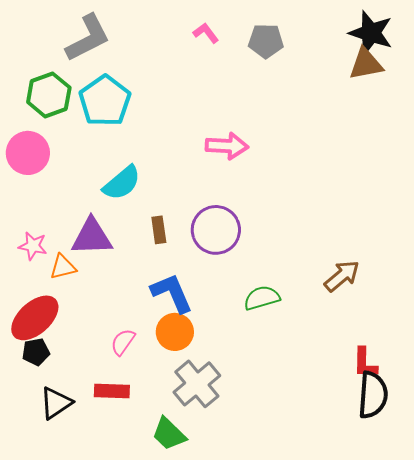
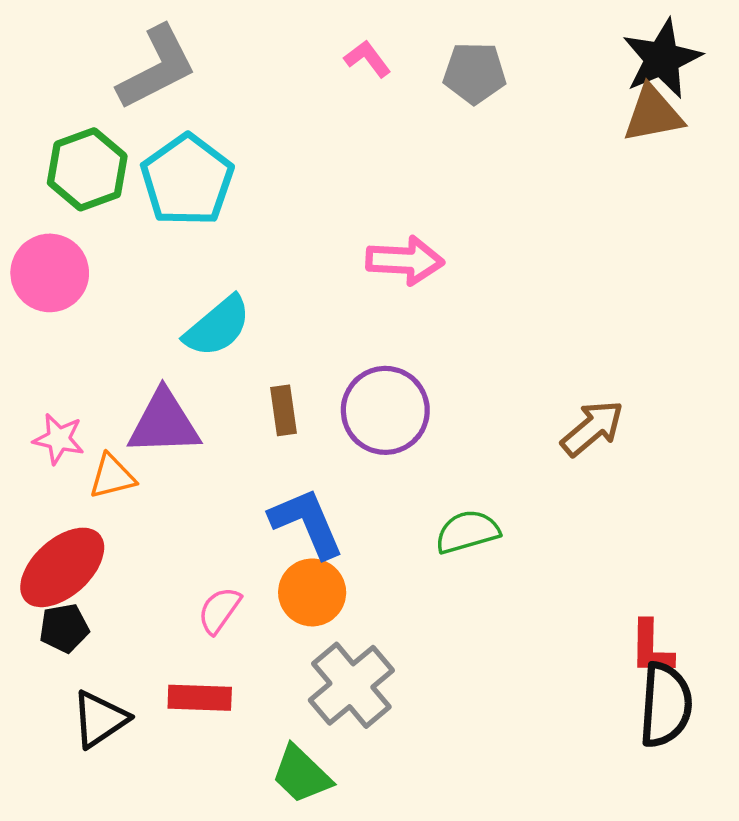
black star: (371, 33) -> (662, 59), turned 30
brown arrow: (342, 276) -> (592, 428), moved

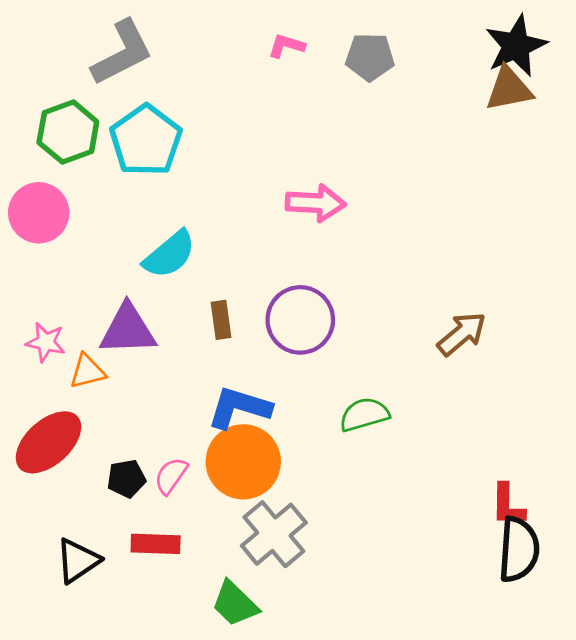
pink L-shape: (367, 59) -> (286, 46), turned -36
blue L-shape: (307, 523) -> (239, 408), turned -50
orange circle: (312, 592) -> (243, 462), size x1.4
black pentagon: (64, 628) -> (126, 479), moved

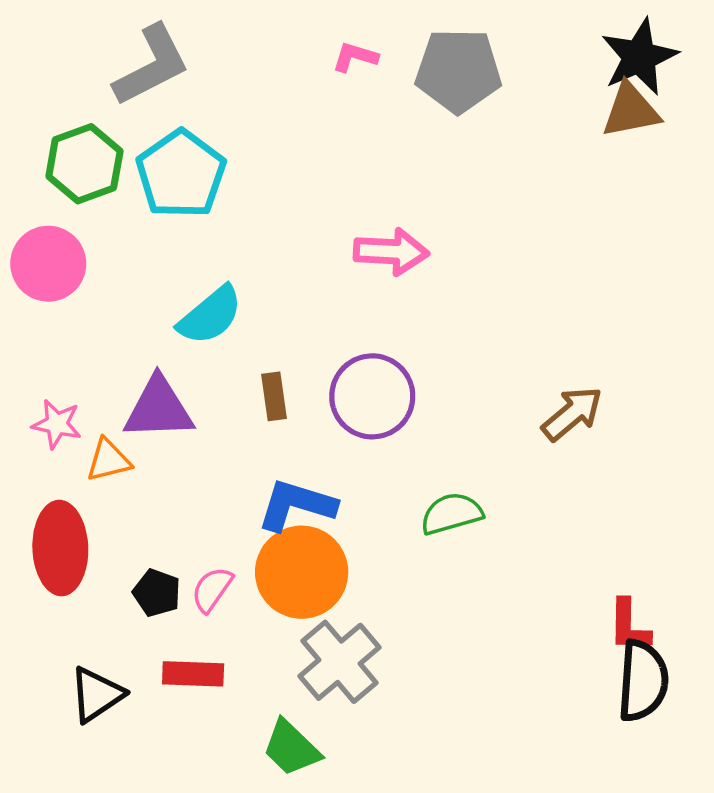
gray pentagon: (370, 57) -> (458, 71), size x1.4
red ellipse: (48, 442) -> (60, 548), turned -50
black pentagon: (126, 479) -> (157, 593), turned 30

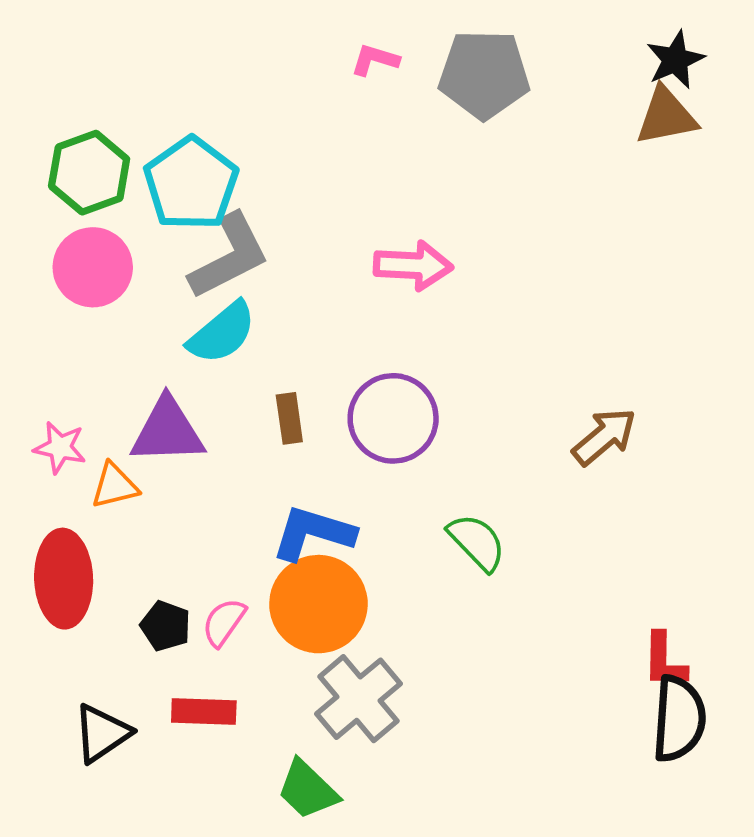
black star: (639, 57) -> (675, 60), size x0.7
gray L-shape: (152, 65) -> (229, 256), moved
pink circle: (48, 264) -> (93, 267), moved
green semicircle: (452, 514) -> (477, 542), turned 62

